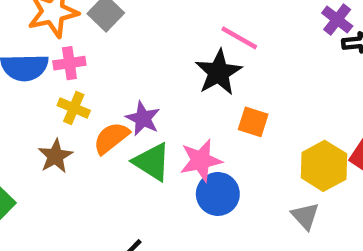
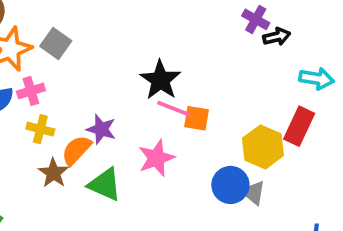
pink line: (239, 38) -> (174, 109), moved
brown star: (55, 156) -> (53, 173), moved
green triangle: (152, 162) -> (105, 185), moved
blue circle: (218, 194) -> (230, 185), moved

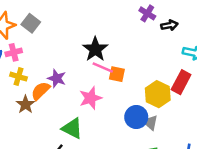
purple cross: (256, 19) -> (147, 13), moved
green triangle: (105, 185) -> (72, 128), moved

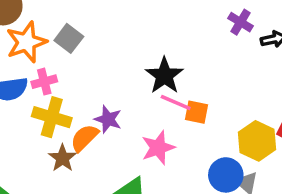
yellow cross: (18, 77) -> (52, 117), size x1.5

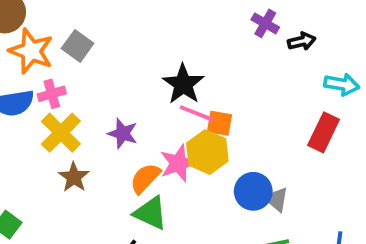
orange star: (26, 42) -> (31, 51), turned -30
yellow cross: (52, 117) -> (61, 133), turned 30
orange semicircle: (84, 138) -> (145, 178), moved
yellow hexagon: (257, 141) -> (207, 152), moved

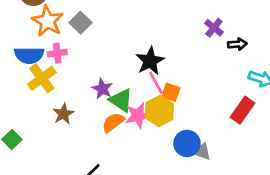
pink line: (196, 113) -> (156, 83), turned 30
yellow cross: (61, 133) -> (42, 78), moved
gray triangle: (276, 199) -> (202, 152), turned -30
green triangle: (151, 213) -> (121, 100), moved

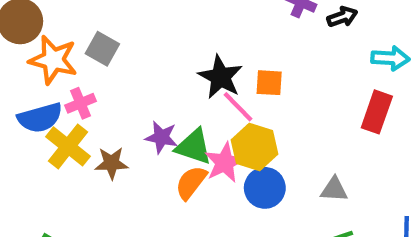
orange square: (171, 92) -> (269, 83), moved
brown star: (63, 114) -> (112, 163), moved, turned -30
blue circle: (187, 143) -> (265, 188), moved

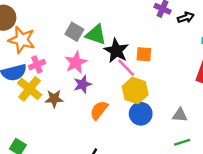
gray square: (102, 49) -> (74, 32), moved
purple star: (161, 137) -> (82, 84), turned -30
green triangle: (194, 147) -> (96, 35), moved
pink star: (225, 162) -> (76, 62), moved

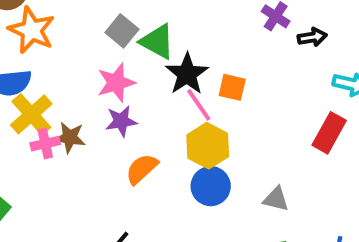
pink cross: (37, 65) -> (45, 144), moved

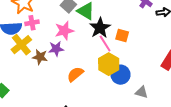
purple star: (121, 121) -> (56, 49), moved
pink cross: (45, 144) -> (32, 23), moved
blue circle: (211, 186) -> (120, 75), moved

